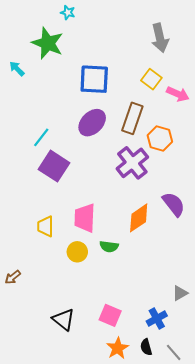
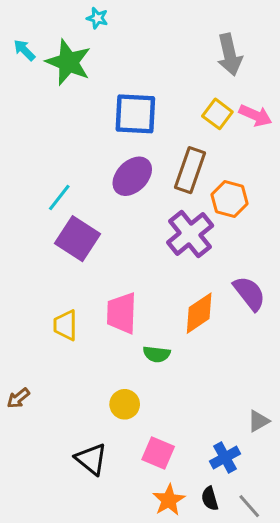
cyan arrow: (17, 69) -> (24, 50), moved
pink arrow: (178, 94) -> (255, 115), moved
yellow circle: (77, 252) -> (125, 404), moved

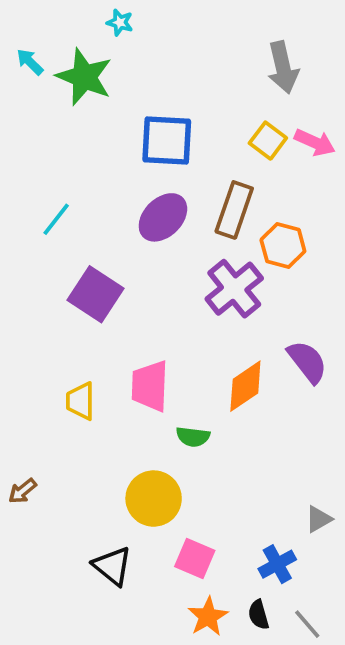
cyan line: (59, 198) -> (56, 219), moved
yellow circle: (125, 404) -> (154, 499), size x1.5

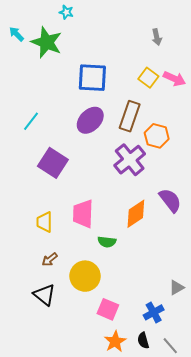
gray arrow: (283, 67) -> (157, 37), size x0.6
brown arrow: (22, 491) -> (50, 259), moved
black triangle: (112, 566) -> (45, 295), moved

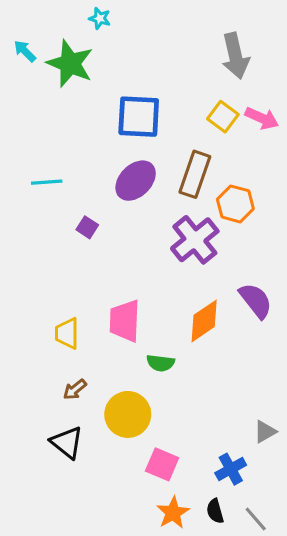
gray arrow: (157, 37) -> (235, 56), size x1.8
cyan line: (31, 121) -> (47, 182), turned 48
purple square: (53, 163) -> (87, 227), moved, size x0.5

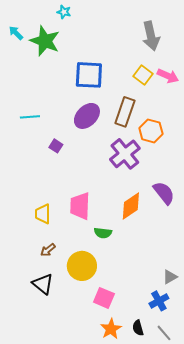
blue cross: (231, 469) -> (159, 301), moved

